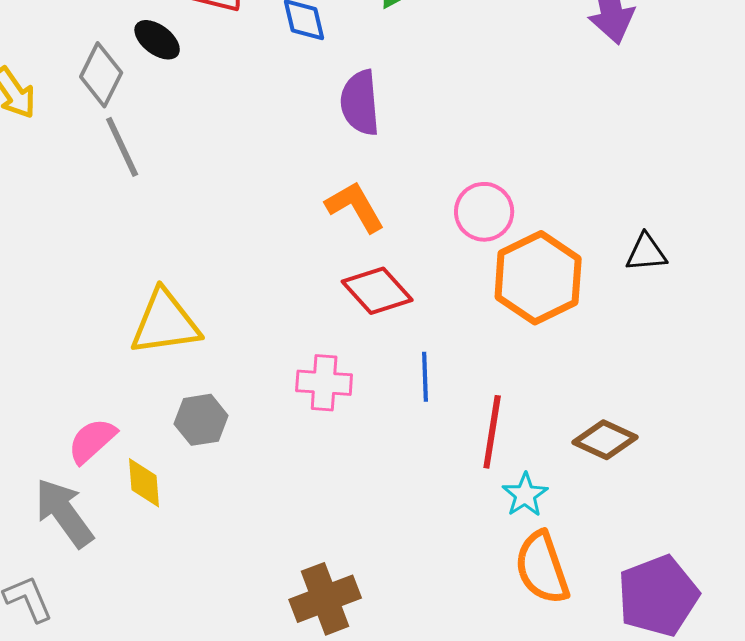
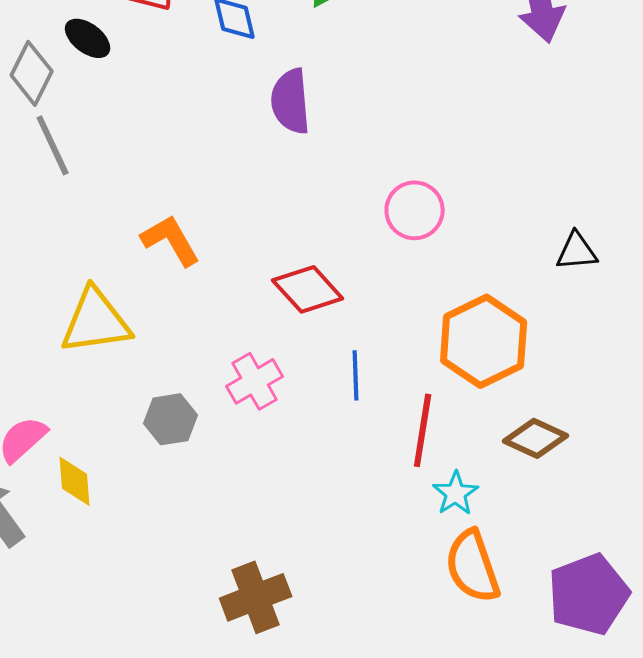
orange L-shape: (355, 207) -> (171, 240), moved
orange hexagon: (538, 278) -> (484, 341), moved
pink cross: (324, 383) -> (255, 381), turned -34
gray hexagon: (201, 420) -> (171, 419), moved

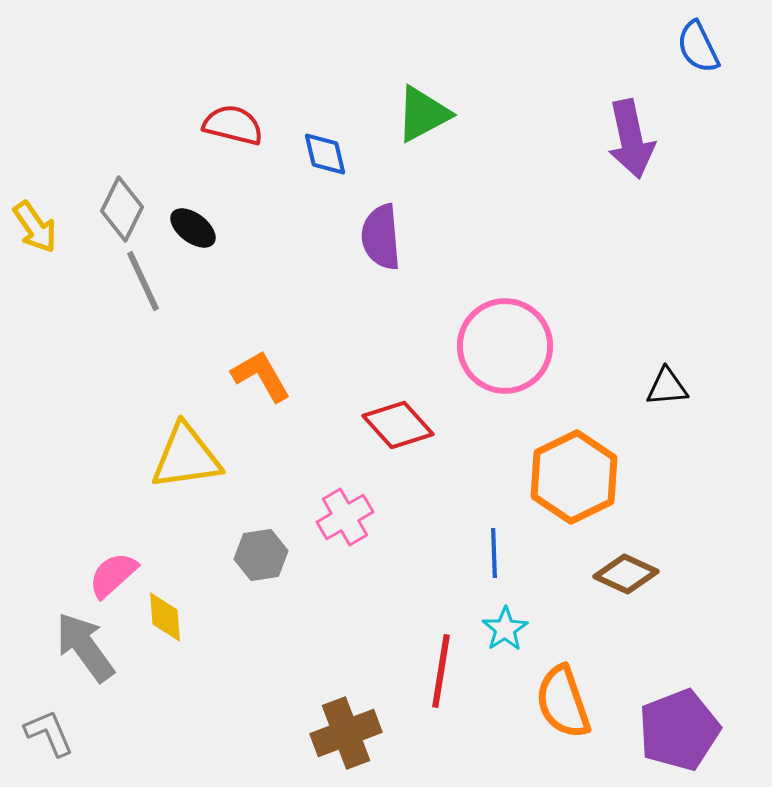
black ellipse: (88, 38) -> (193, 228), moved
pink circle: (415, 210) -> (505, 346), size x1.6
blue line: (356, 375) -> (494, 553), moved
red line: (423, 430) -> (441, 671), moved
cyan star: (456, 493) -> (505, 629), moved

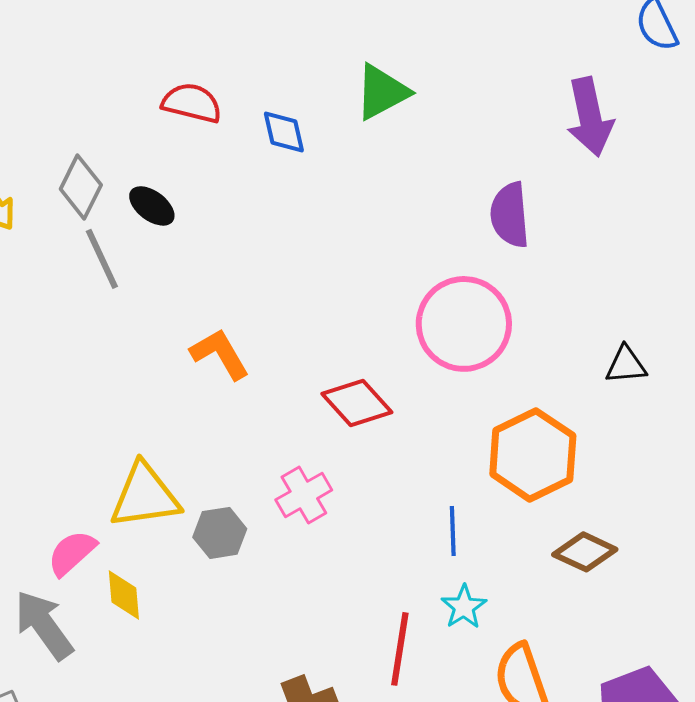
purple semicircle: (381, 237) -> (510, 215), moved
yellow triangle: (186, 457) -> (145, 496), moved

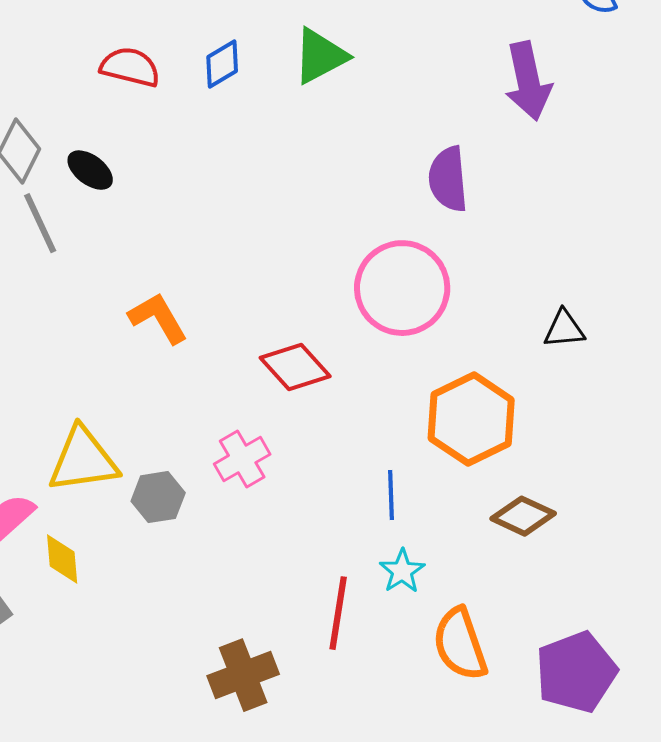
blue diamond: (284, 132) -> (222, 64), moved, turned 72

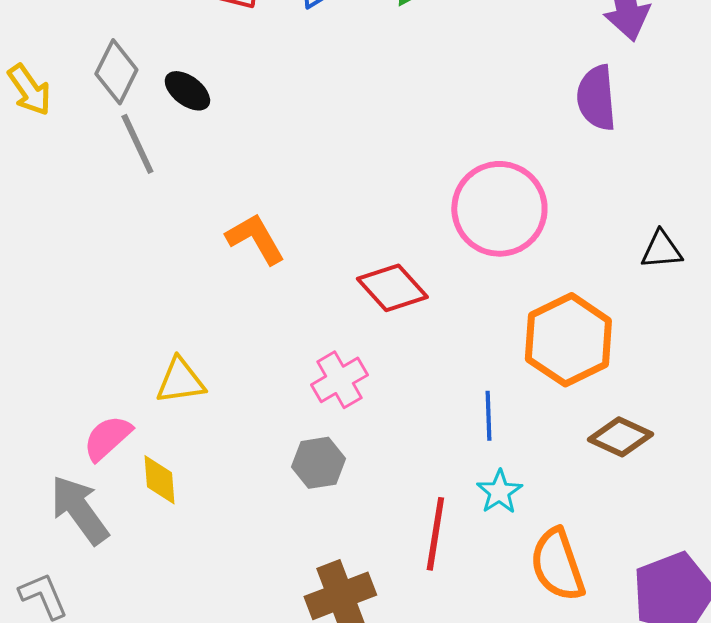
purple semicircle: (448, 179) -> (596, 98), moved
yellow triangle: (83, 460) -> (180, 381), size x0.7
gray hexagon: (158, 497) -> (318, 463), moved

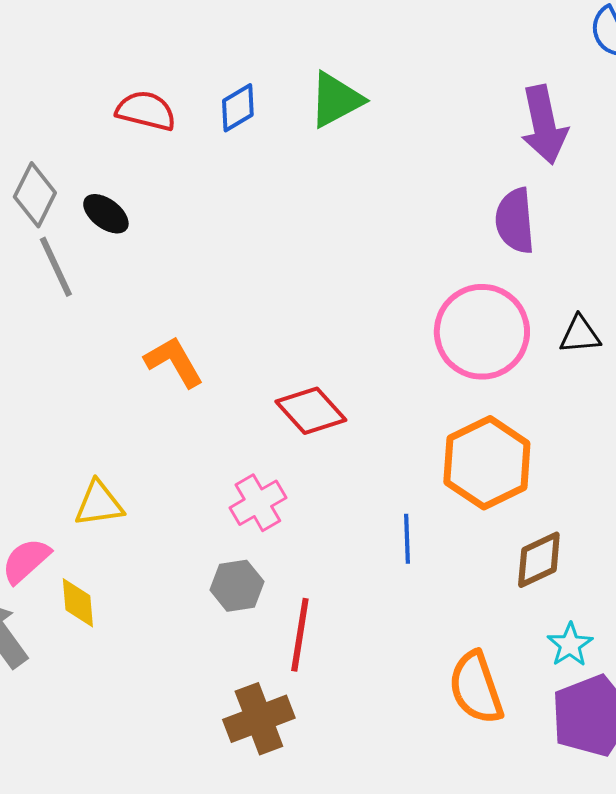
pink circle: (499, 209) -> (482, 332), moved
black triangle: (661, 250) -> (580, 335), moved
brown diamond: (620, 437) -> (539, 560), turned -50
cyan star: (499, 492) -> (570, 645), moved
red line: (435, 534) -> (300, 635), moved

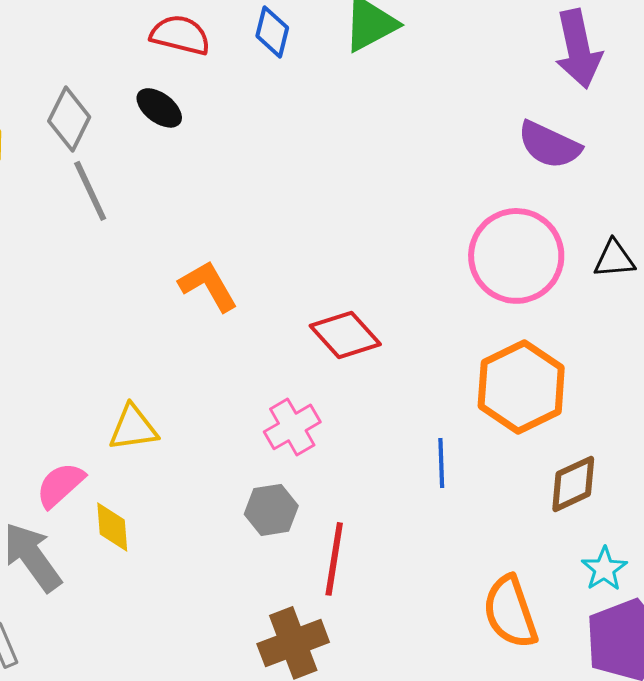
blue diamond: (238, 108) -> (272, 32), turned -45
black ellipse: (106, 214) -> (159, 108), moved
purple semicircle: (515, 221) -> (549, 145), turned -60

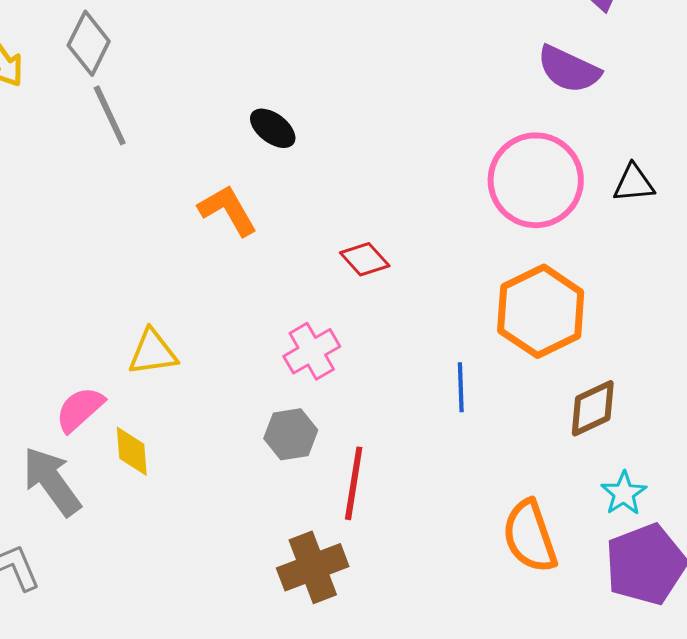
black ellipse: (159, 108) -> (273, 128), moved
red diamond: (345, 335) -> (365, 259), size x0.7

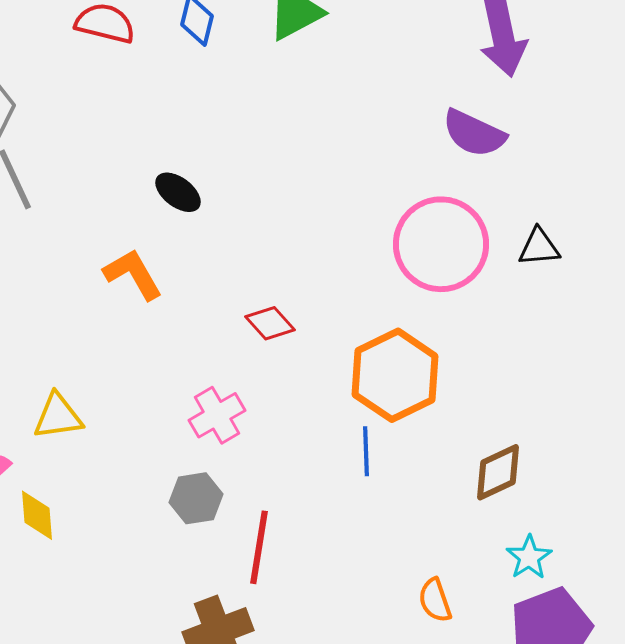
orange hexagon: (541, 311) -> (395, 375), moved
orange semicircle: (530, 536) -> (435, 600), size x0.6

